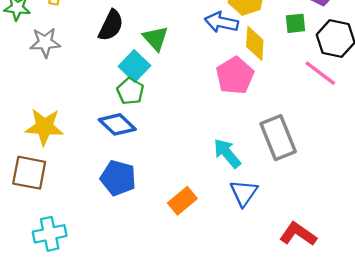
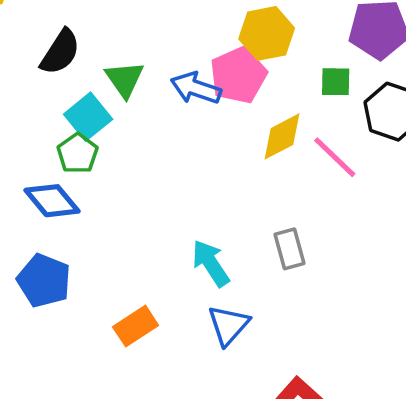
blue arrow: (221, 22) -> (196, 88), moved
yellow diamond: (255, 43) -> (282, 136), moved, turned 52
pink line: (320, 73) -> (335, 157), moved
pink pentagon: (235, 76) -> (238, 75), moved
gray rectangle: (278, 138) -> (289, 249), size x0.6

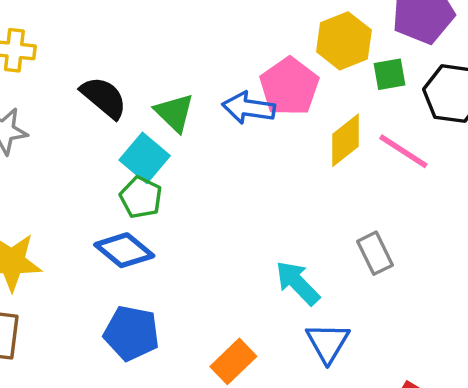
yellow hexagon: (267, 33) -> (344, 41), moved
black semicircle: (60, 52) -> (104, 97), turned -72

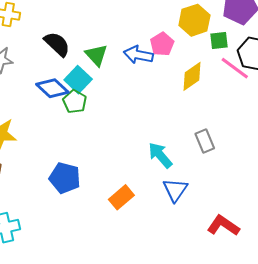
pink pentagon: (289, 87) -> (162, 44), size x0.7
pink line: (403, 151) -> (235, 68), moved
blue diamond: (124, 250) -> (52, 88), moved

